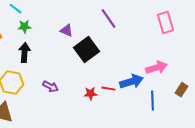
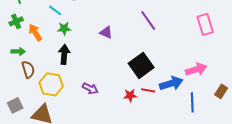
black square: (86, 50) -> (141, 65), moved

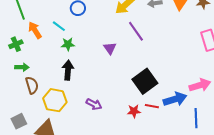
purple line: (148, 20) -> (136, 31), moved
green cross: (16, 21) -> (16, 44), moved
orange arrow: (35, 32) -> (35, 30), moved
purple triangle: (106, 32) -> (110, 48), turned 32

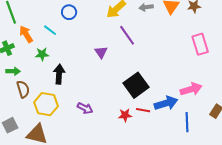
green star: (68, 44) -> (42, 54), moved

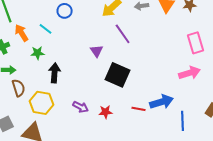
black square: (136, 85) -> (118, 75), moved, turned -30
pink arrow: (191, 89) -> (190, 73), moved
red star: (125, 115) -> (106, 112), moved

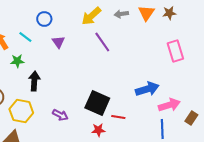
purple triangle: (97, 51) -> (58, 42), moved
pink arrow: (190, 73) -> (169, 105), moved
black square: (118, 75) -> (97, 103), moved
blue arrow: (162, 102) -> (147, 89), moved
red star: (106, 112) -> (98, 130), moved

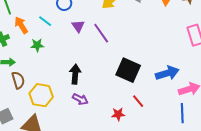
purple line: (102, 42) -> (101, 33), moved
black arrow: (34, 81) -> (75, 74), moved
black square: (97, 103) -> (128, 70), moved
red line: (118, 117) -> (138, 101), turned 40

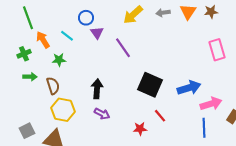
purple triangle: (78, 26) -> (97, 33), moved
brown semicircle: (18, 80) -> (53, 86), moved

